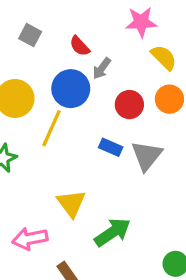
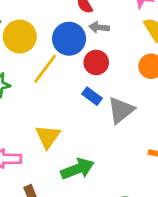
gray arrow: (102, 68) -> (99, 27), turned 48
red circle: (129, 105) -> (96, 62), moved

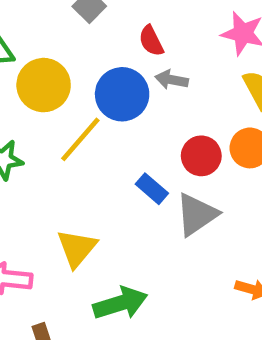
red circle: (96, 62) -> (201, 156), moved

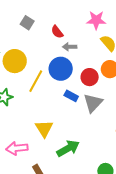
blue circle: (122, 94) -> (61, 69), moved

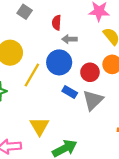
red semicircle: (57, 32) -> (57, 23), turned 40

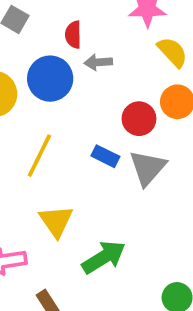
blue circle: (59, 62) -> (50, 79), moved
yellow line: (32, 75) -> (39, 156), moved

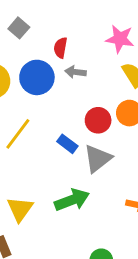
yellow triangle: (56, 221) -> (20, 209), moved
green arrow: (104, 257) -> (72, 200), moved

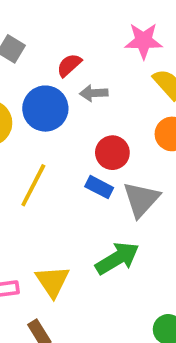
red semicircle: (60, 48) -> (69, 65), turned 48
red circle: (98, 120) -> (112, 153), moved

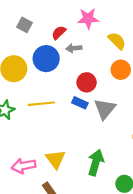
pink star: (143, 41) -> (88, 18), moved
yellow line: (33, 185) -> (41, 104), turned 60
green arrow: (117, 258) -> (96, 163), moved, turned -40

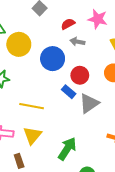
blue circle: (46, 59) -> (53, 59), moved
yellow line: (41, 104) -> (32, 106), moved

